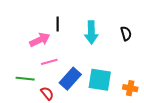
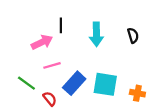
green line: (25, 79) -> (26, 83), turned 30

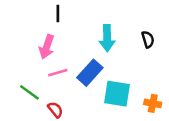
black line: (61, 25) -> (58, 13), moved
pink arrow: (42, 42) -> (47, 47), turned 135
blue rectangle: (74, 83) -> (90, 73), moved

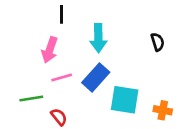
cyan arrow: (107, 38) -> (98, 38), moved
green line: (29, 92) -> (31, 98), turned -45

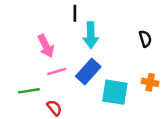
black line: (62, 14) -> (75, 13), moved
pink arrow: (50, 50) -> (46, 46), turned -45
orange cross: (163, 110) -> (150, 82), moved

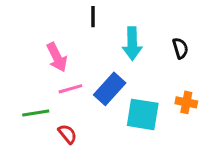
cyan arrow: (91, 35) -> (132, 44), moved

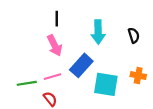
black line: (93, 17) -> (57, 19), moved
pink arrow: (57, 57) -> (55, 45), moved
pink line: (70, 89) -> (52, 77), moved

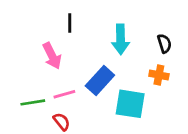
pink arrow: (55, 45) -> (52, 56), moved
orange cross: (138, 76) -> (159, 75), moved

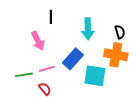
orange cross: (159, 75) -> (116, 55), size x1.6

